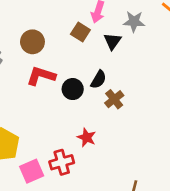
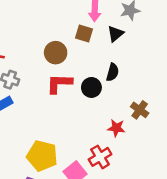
black triangle: (112, 41) -> (115, 34), turned 30
brown circle: (32, 42) -> (56, 53), moved
brown cross: (114, 99) -> (140, 110), moved

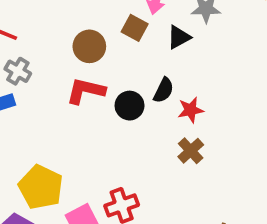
red star: (116, 128) -> (191, 110), moved, turned -30

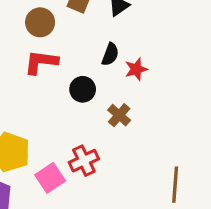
black circle: (130, 106) -> (83, 89), moved
brown cross: (191, 151) -> (119, 115), moved

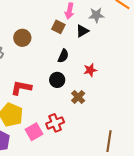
brown circle: (40, 22) -> (22, 38), moved
black semicircle: (110, 54) -> (63, 56), moved
red L-shape: (41, 62) -> (21, 88), moved

